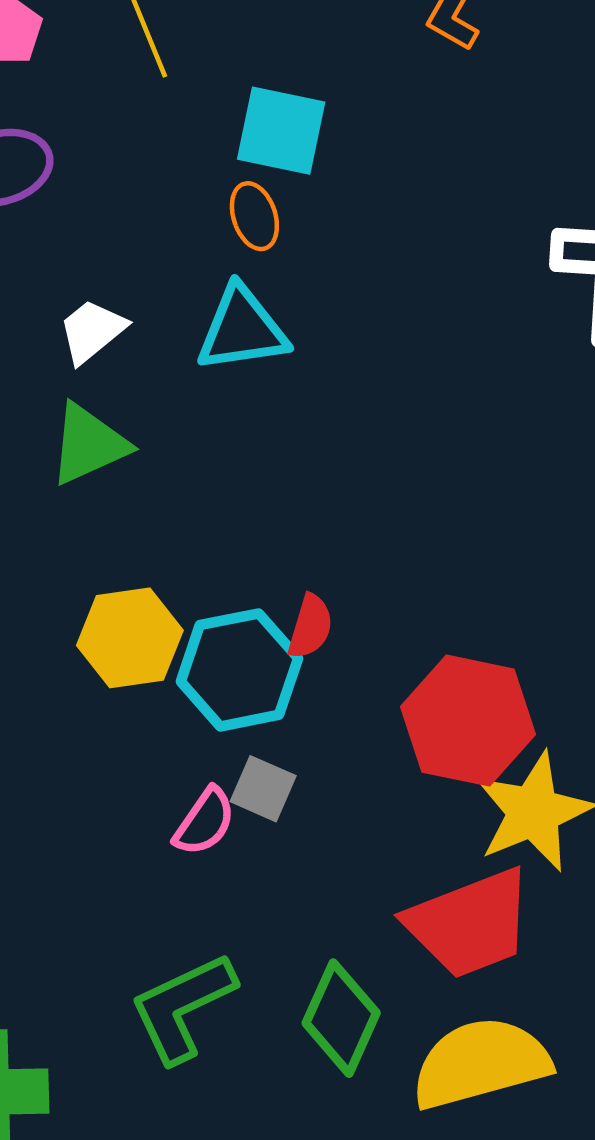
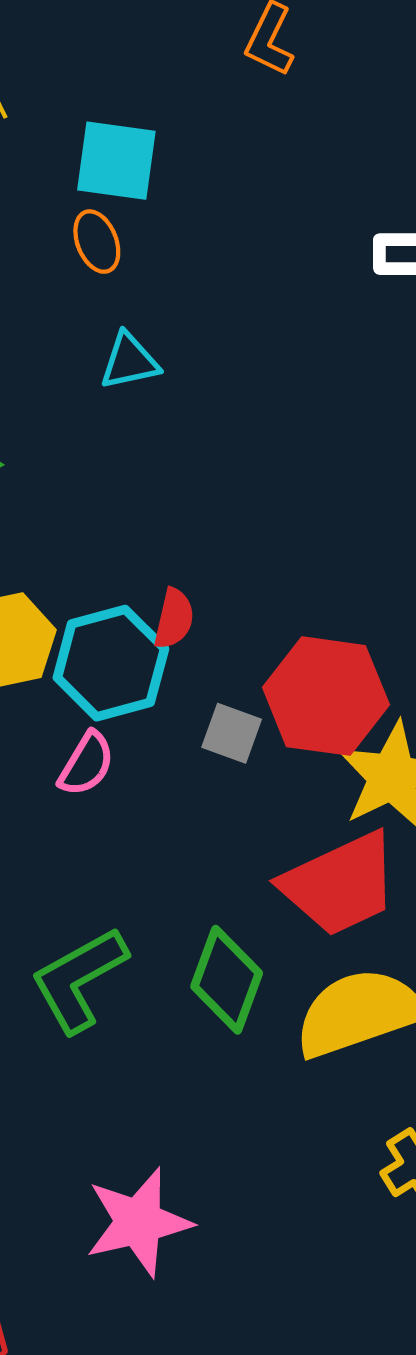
cyan triangle: (242, 329) -> (129, 361), moved, size x0.7
gray square: (263, 789) -> (232, 733), moved
pink semicircle: (205, 822) -> (86, 764), moved

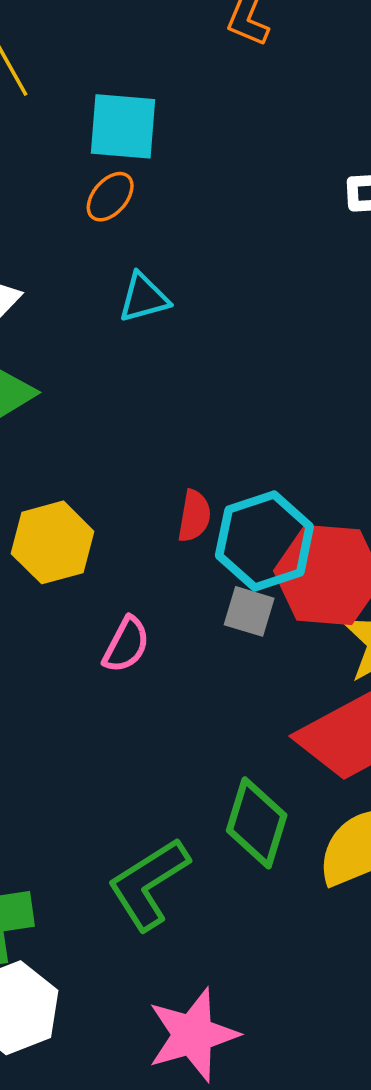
orange ellipse: (97, 242) -> (110, 197), turned 66
cyan hexagon: (111, 663) -> (264, 541), moved
green L-shape: (79, 980) -> (148, 884), moved

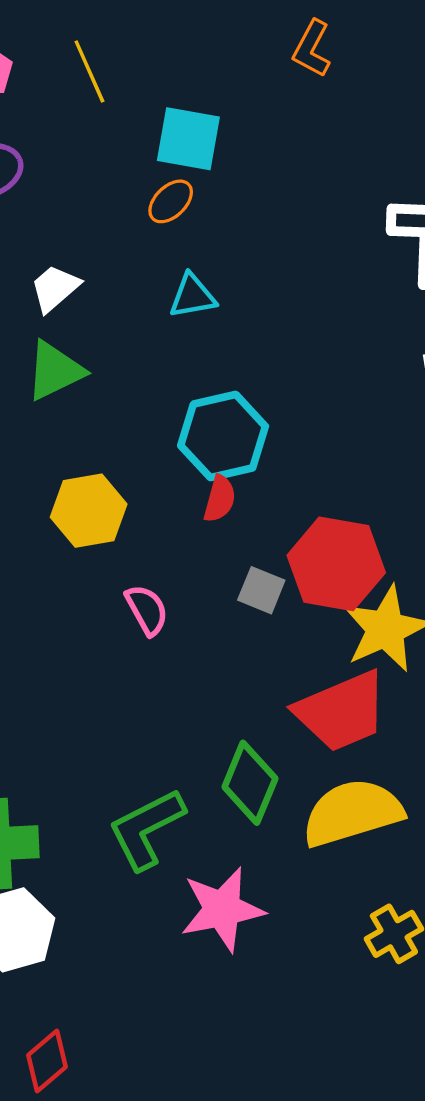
cyan hexagon: (264, 541) -> (223, 436), moved
pink semicircle: (126, 645) -> (147, 610), turned -62
pink star: (193, 1035) -> (222, 909), moved

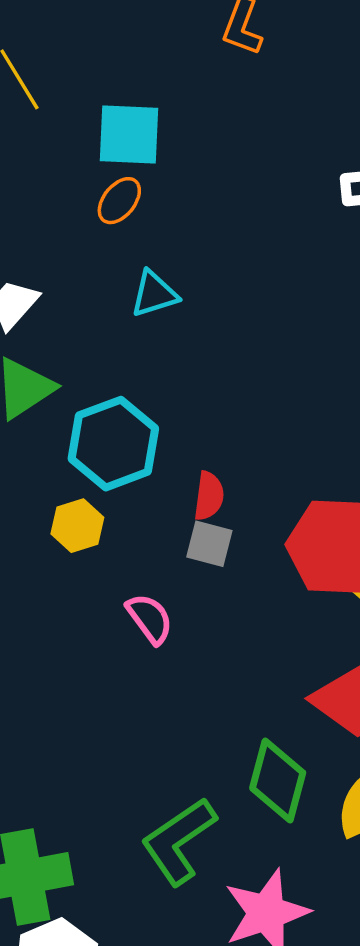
cyan hexagon: (223, 436) -> (113, 444), moved
yellow hexagon: (89, 511) -> (77, 526), size x0.7
gray square: (261, 590) -> (209, 544), moved

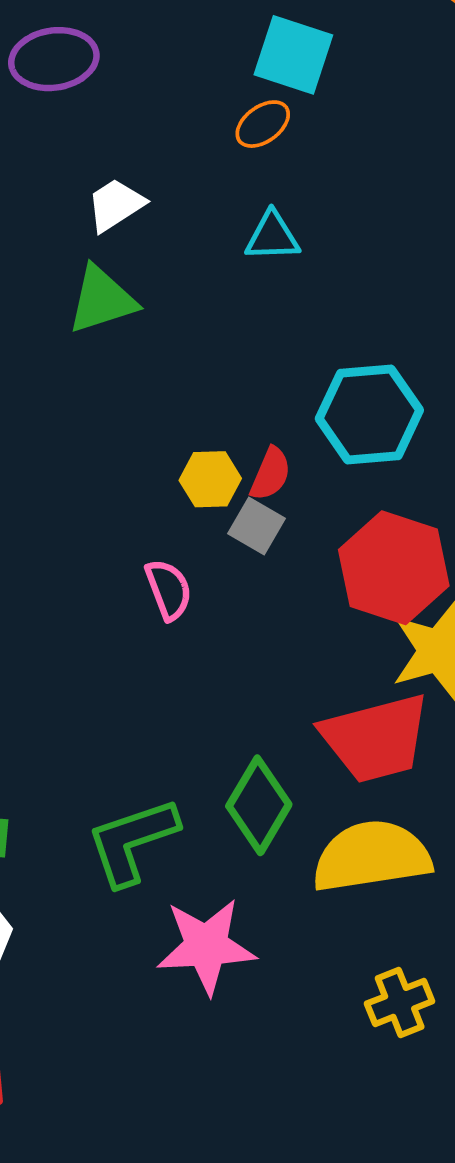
cyan hexagon: (113, 444) -> (369, 414), moved
yellow hexagon: (77, 526) -> (210, 479), moved

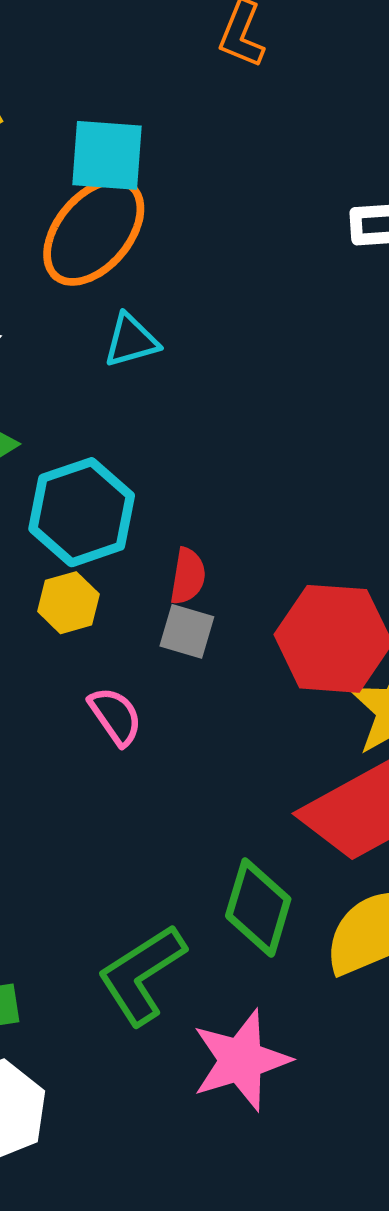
orange ellipse: (263, 124) -> (94, 231), size x2.0
cyan hexagon: (369, 414) -> (82, 512), moved
yellow hexagon: (210, 479) -> (68, 603), moved

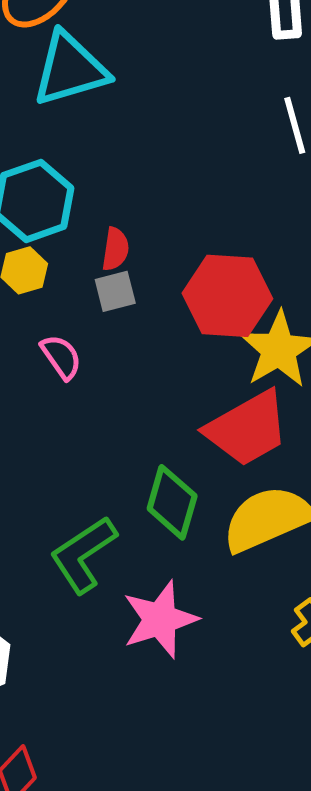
cyan triangle: (131, 341) -> (70, 69), size x1.8
gray square: (187, 631) -> (115, 291), turned -30

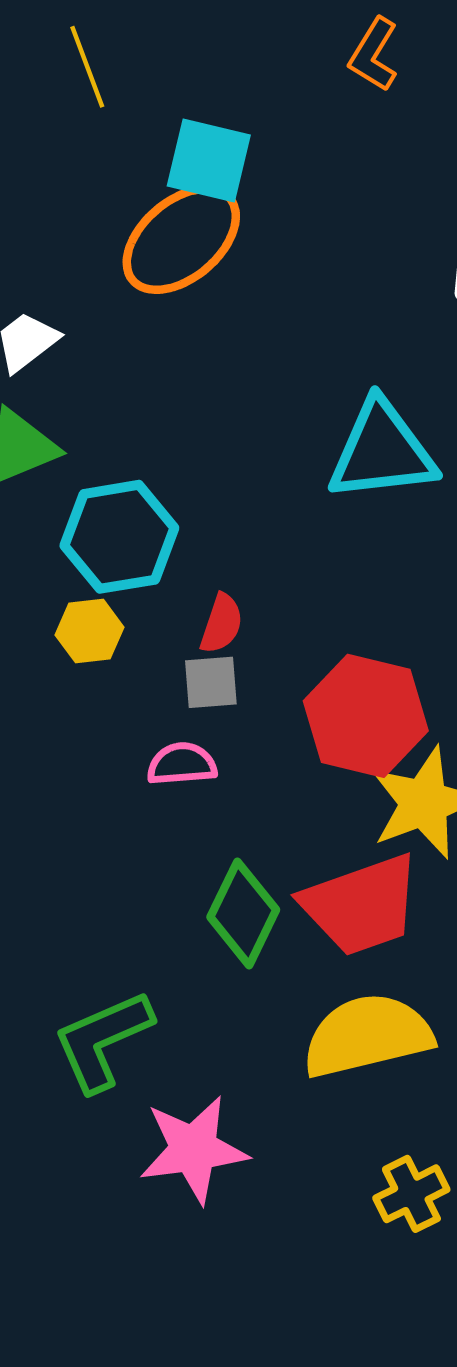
cyan triangle: (70, 69) -> (382, 451), moved
pink semicircle: (61, 357) -> (182, 764), moved, turned -69
green diamond: (172, 502) -> (243, 913), moved

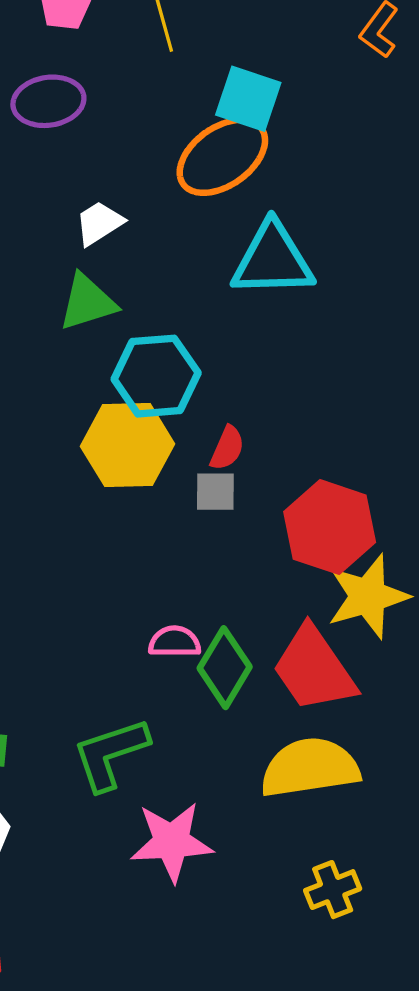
cyan triangle: (382, 451) -> (273, 260), moved
yellow hexagon: (89, 631) -> (127, 445), size x1.8
pink semicircle: (182, 764) -> (175, 642), moved
red trapezoid: (361, 905) -> (314, 669), turned 70

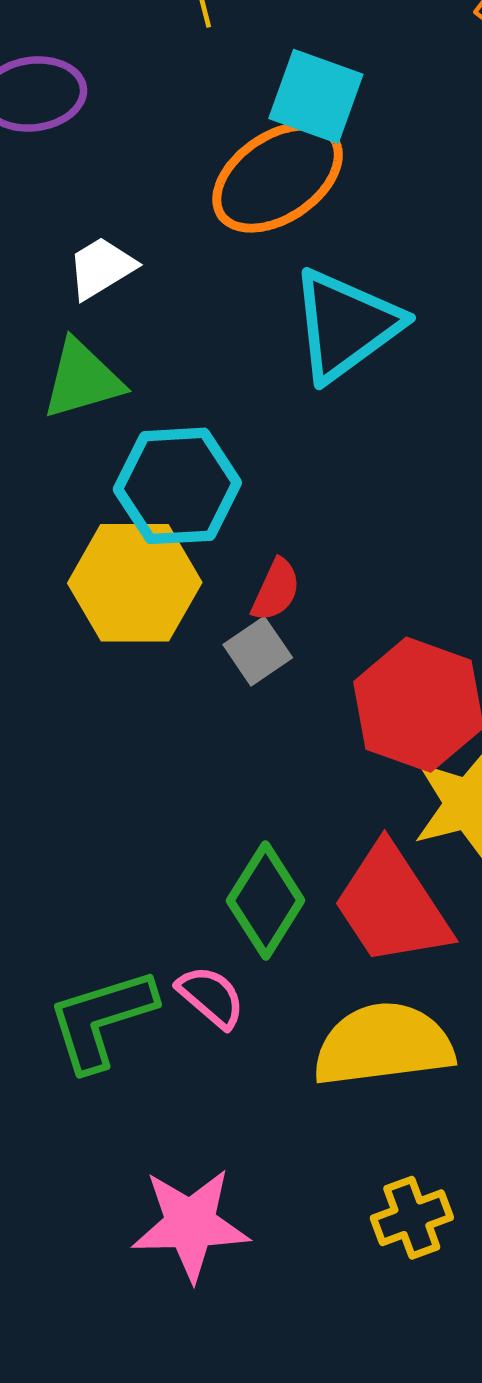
cyan triangle: (273, 260) -> (346, 325), turned -36
gray square: (215, 492) -> (258, 651), turned -36
pink semicircle: (175, 642) -> (211, 997), moved, turned 39
pink star: (172, 842) -> (190, 1224), moved

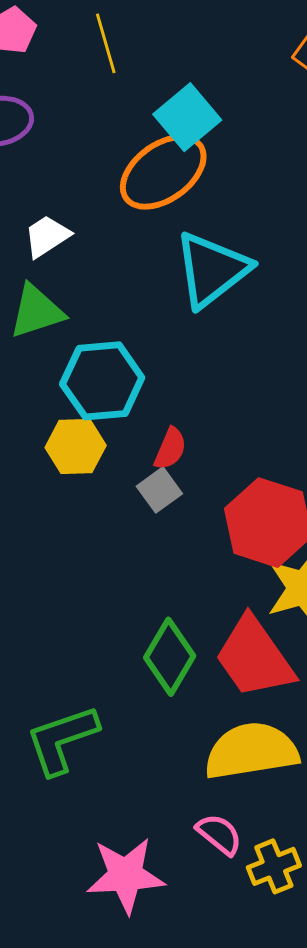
cyan square: (316, 96) -> (187, 117), turned 32
yellow hexagon: (135, 583) -> (76, 447), size x0.7
pink semicircle: (211, 997) -> (219, 834), moved

